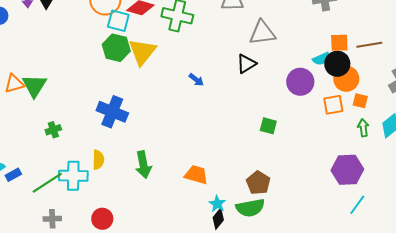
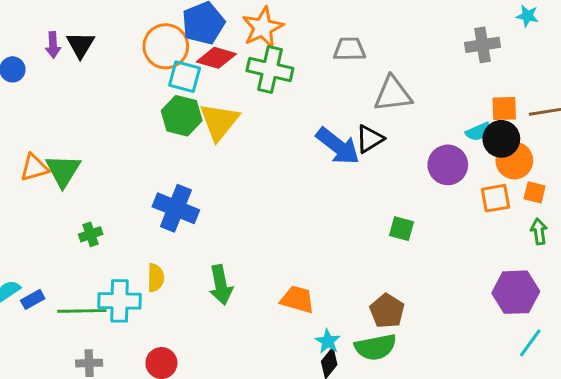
blue arrow: (196, 80) -> (338, 146), moved, size x2.0
green line: (47, 183) -> (82, 311), turned 32

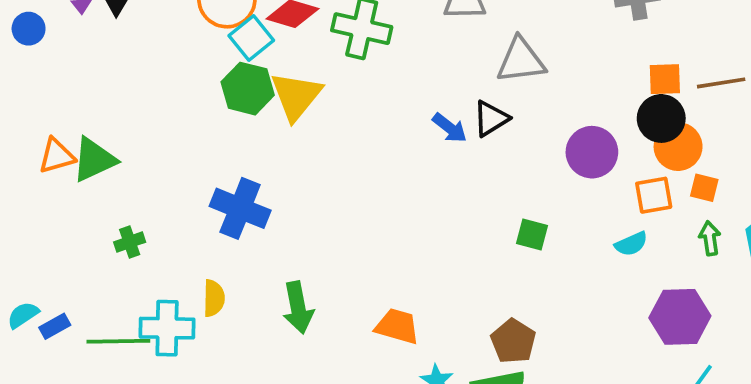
cyan square: (185, 77) -> (251, 38), turned 36
cyan semicircle: (478, 132) -> (631, 244), moved
blue arrow: (338, 146) -> (450, 128), size x0.6
green triangle: (63, 171) -> (94, 160), turned 33

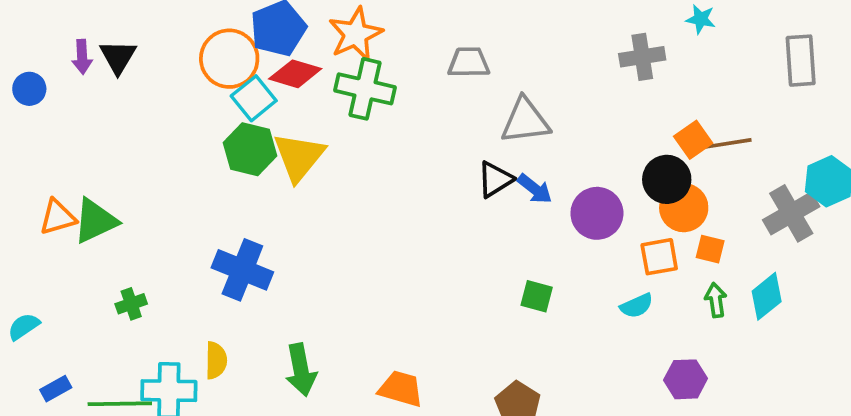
orange square: (665, 79) -> (693, 140), moved, turned -33
blue arrow: (450, 128) -> (535, 189), moved
cyan semicircle: (23, 315) -> (24, 326), moved
purple hexagon: (680, 317) -> (686, 379), size x0.7

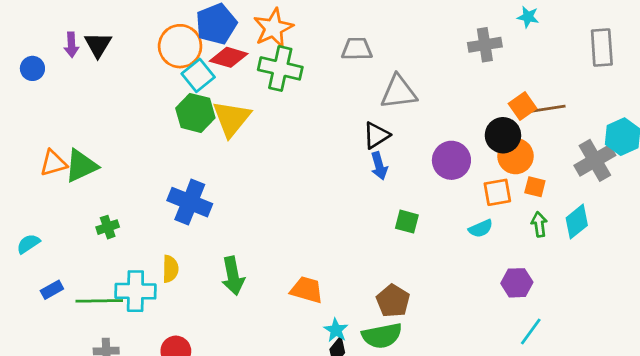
blue arrow: (535, 189) -> (379, 166), moved, turned 36

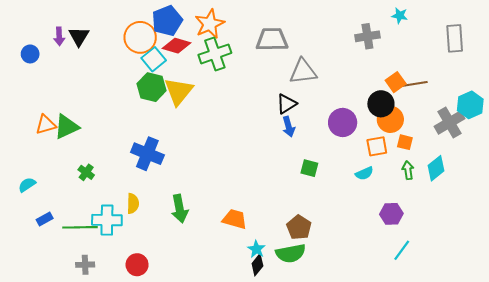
gray trapezoid: (357, 49) -> (272, 39), size x1.4
green cross: (280, 68) -> (215, 54), turned -32
green cross: (108, 227) -> (86, 172), turned -35

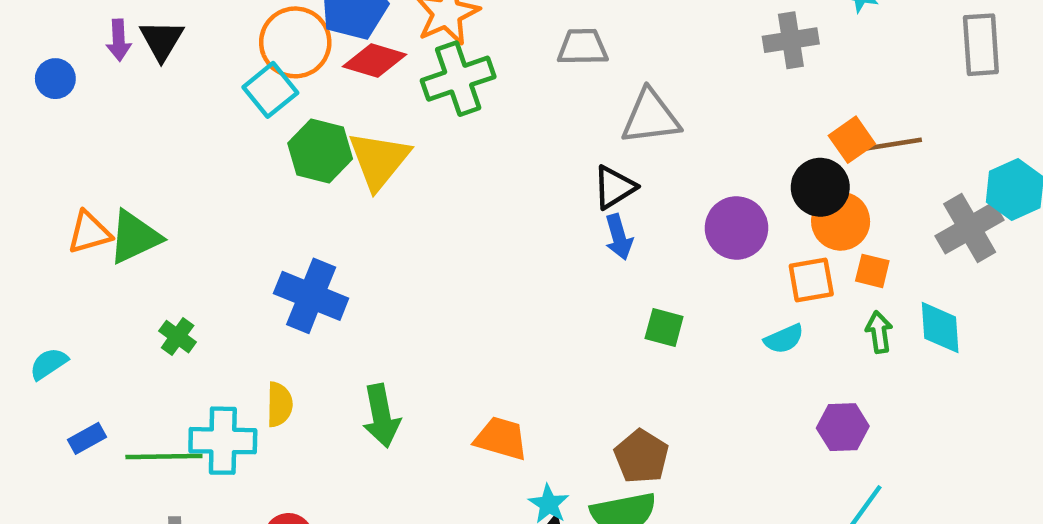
gray trapezoid: (272, 39) -> (583, 47), size x0.7
cyan square: (154, 59) -> (270, 90), moved
cyan diamond: (436, 168) -> (940, 328), turned -55

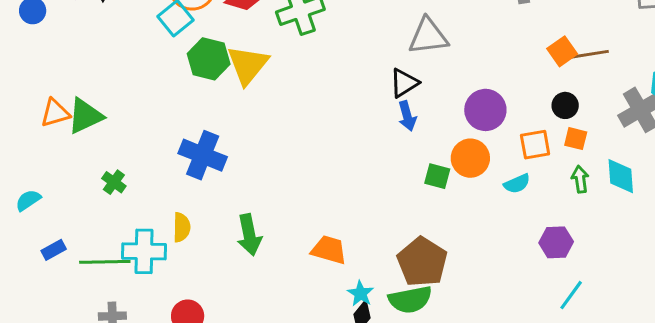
black circle: (820, 187) -> (565, 105), moved, size x0.7
orange circle: (841, 221) -> (470, 158), moved
brown pentagon: (641, 457) -> (422, 262), size x1.4

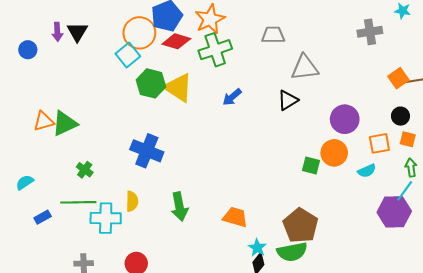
yellow triangle: (248, 65) -> (178, 88), turned -36
blue arrow: (407, 116) -> (232, 97), moved, turned 66
purple hexagon: (556, 242) -> (394, 212), size x1.4
green line: (105, 262) -> (78, 202), moved
cyan line: (571, 295) -> (405, 191), moved

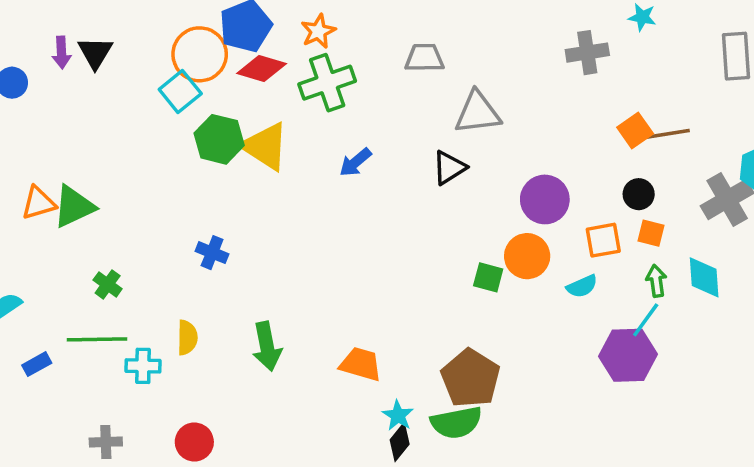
orange star: (210, 19) -> (318, 31), size x0.7
blue cross: (147, 151) -> (212, 253), size x0.6
cyan cross: (106, 218) -> (143, 366), size x0.7

